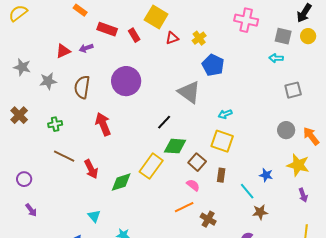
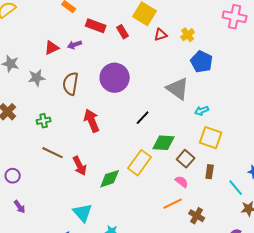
cyan arrow: (225, 114) -> (202, 111), moved
black line: (164, 122) -> (143, 118), moved
cyan triangle: (94, 216) -> (83, 213), size x1.5

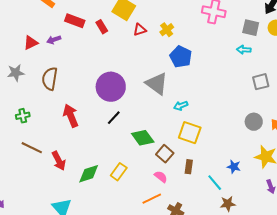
purple circle: (115, 78) -> (111, 87), moved
black line: (143, 118) -> (114, 118), moved
green diamond: (164, 143) -> (143, 138), turned 50
yellow rectangle: (140, 163) -> (119, 172), moved, size x0.7

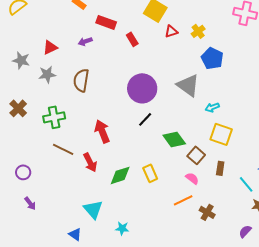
red rectangle: (102, 27) -> (132, 39), moved
red triangle: (31, 43) -> (50, 47), moved
green cross: (23, 116) -> (54, 117), size x1.5
red arrow: (71, 116) -> (102, 131), moved
yellow rectangle: (119, 172) -> (150, 173), turned -60

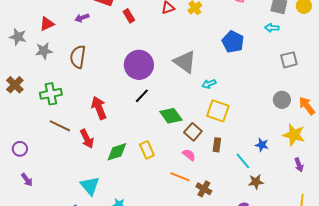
blue pentagon: (212, 58) -> (233, 42), moved
orange line: (183, 200) -> (180, 177), turned 48

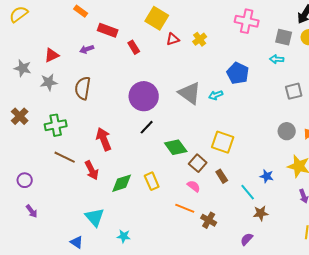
cyan arrow: (209, 84) -> (216, 95), moved
brown rectangle: (217, 145) -> (222, 176), turned -40

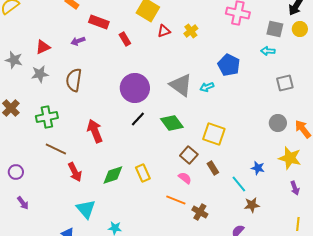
green diamond: (176, 147) -> (172, 123), moved
red arrow: (92, 170) -> (75, 172), moved

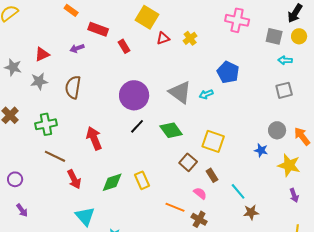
cyan arrow: (268, 51) -> (285, 60), moved
blue star: (258, 168) -> (261, 150), moved
pink semicircle: (185, 178) -> (200, 193), moved

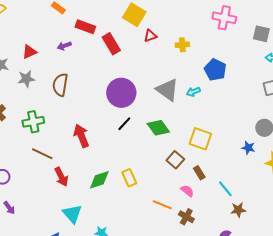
yellow cross: (190, 38) -> (182, 45), moved, turned 32
red rectangle: (124, 46) -> (111, 44), size x1.5

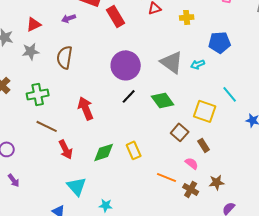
blue pentagon: (215, 70) -> (220, 42), turned -30
cyan line: (225, 189) -> (230, 94), moved
brown star: (238, 210) -> (217, 182), moved

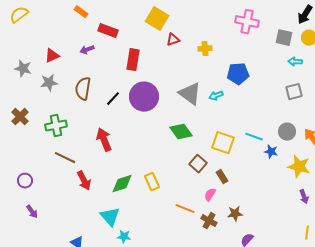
red rectangle: (116, 16) -> (133, 60), moved, turned 40
cyan line: (230, 94) -> (254, 137), moved, turned -30
black line: (129, 96) -> (113, 99), moved
pink semicircle: (192, 163) -> (210, 195), turned -96
cyan triangle: (77, 186) -> (110, 217), moved

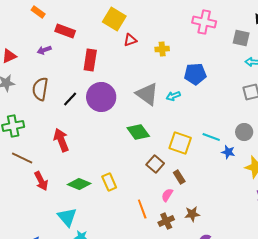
green diamond: (122, 184) -> (79, 184), turned 40
orange line: (185, 209) -> (142, 209), turned 48
brown cross: (209, 221) -> (166, 221), turned 35

